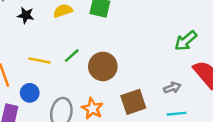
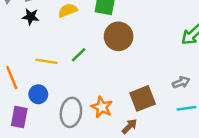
brown circle: (103, 66) -> (119, 36), moved

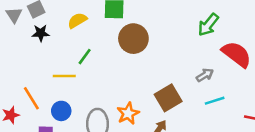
green line: (79, 55) -> (85, 57), moved
orange star: (102, 107) -> (128, 113), turned 30

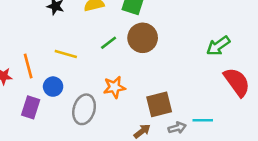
green line: (85, 57) -> (109, 43), moved
gray arrow: (205, 75) -> (177, 128), moved
orange star: (128, 113) -> (114, 87), moved

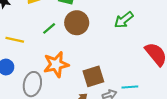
green arrow: (218, 46) -> (124, 20), moved
orange star: (114, 87) -> (56, 64), size x1.4

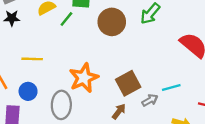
brown circle: (77, 23) -> (112, 22), moved
green line: (49, 28) -> (66, 19), moved

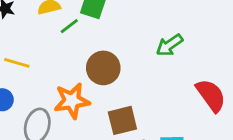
brown circle: (112, 22) -> (103, 68), moved

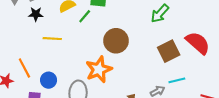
yellow line: (17, 63) -> (52, 39), moved
brown square: (122, 120) -> (169, 51), moved

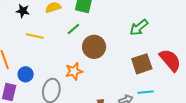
green line: (85, 16) -> (73, 29), moved
orange star: (99, 69) -> (74, 71), size x0.7

